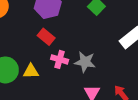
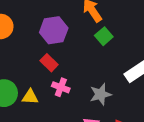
gray star: (85, 62) -> (101, 94), moved, turned -30

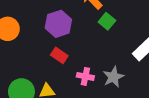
pink cross: (61, 87) -> (85, 76), moved

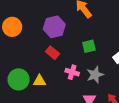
green square: (107, 21) -> (89, 46), moved, turned 32

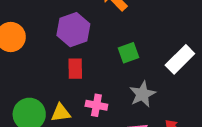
red rectangle: (52, 53) -> (75, 69), turned 56
pink cross: (72, 72) -> (96, 105), moved

